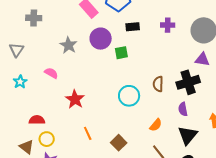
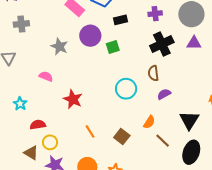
cyan star: (20, 82) -> (20, 104), moved
black cross: (188, 82) -> (162, 44), moved
purple semicircle: (183, 109) -> (164, 94), moved, turned 80
orange semicircle: (156, 125) -> (149, 122), moved

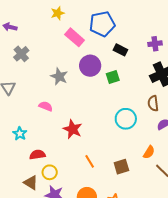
black rectangle: (121, 20) -> (120, 50), turned 40
gray cross: (21, 24) -> (21, 54), turned -35
brown square: (122, 137) -> (121, 167), turned 35

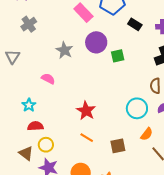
black rectangle: (120, 50) -> (135, 24), moved
cyan circle: (126, 119) -> (137, 108), moved
red star: (73, 129) -> (86, 111), moved
cyan star: (20, 134) -> (29, 105), moved
orange line: (90, 161) -> (87, 138), turned -32

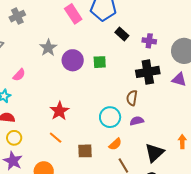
purple circle: (96, 42) -> (73, 60), moved
pink semicircle: (48, 79) -> (19, 75), moved, turned 96

